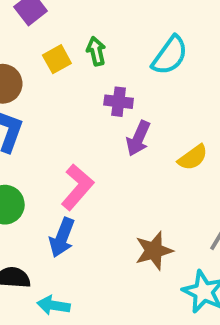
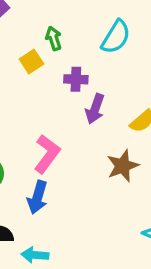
yellow square: (57, 59) -> (31, 62), moved
brown star: (154, 251) -> (123, 166), moved

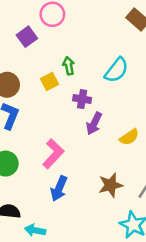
brown star: (123, 166) -> (111, 185), moved
blue arrow: (37, 197) -> (59, 189), moved

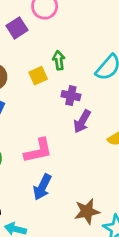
pink L-shape: (53, 154) -> (38, 151), turned 32
brown star: (111, 185) -> (87, 211), moved

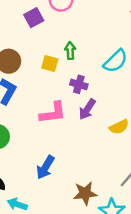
yellow square: (38, 76) -> (50, 63), turned 35
pink L-shape: (38, 151) -> (53, 113), moved

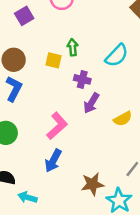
purple square: (34, 18) -> (24, 16), moved
pink L-shape: (53, 113) -> (57, 126), moved, turned -32

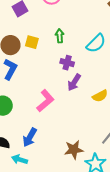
yellow square: (53, 60) -> (32, 42), moved
blue arrow: (53, 161) -> (30, 137), moved

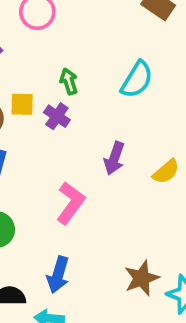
purple cross: (67, 63) -> (57, 116), moved, turned 32

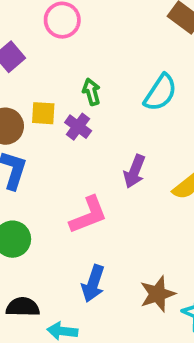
pink L-shape: (71, 203) -> (88, 215), turned 30
blue arrow: (58, 275) -> (93, 283), moved

